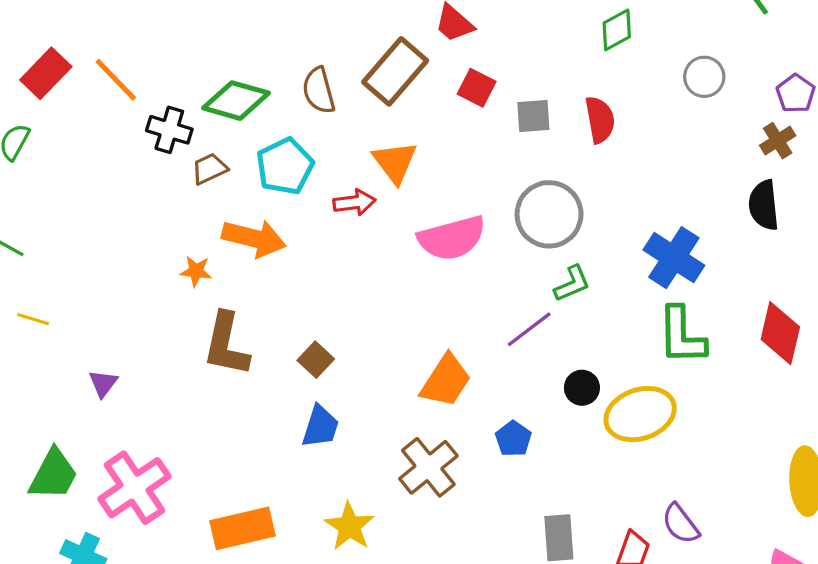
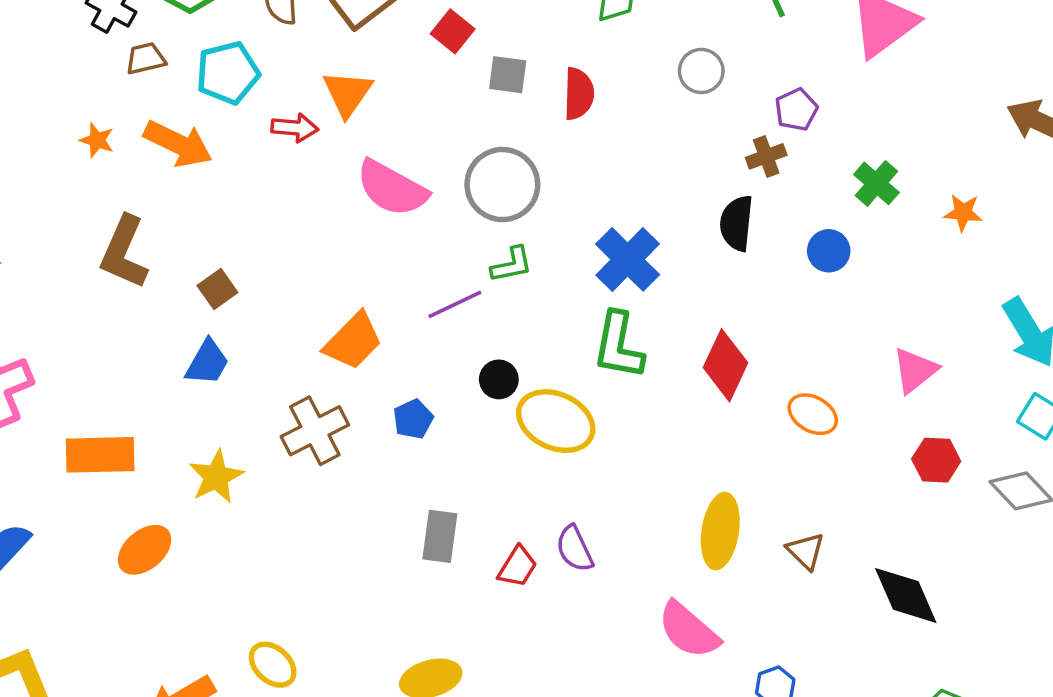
pink semicircle: (452, 238) -> (392, 188), turned 32
orange star: (196, 271) -> (97, 140), moved
yellow ellipse: (640, 414) -> (556, 421), turned 32

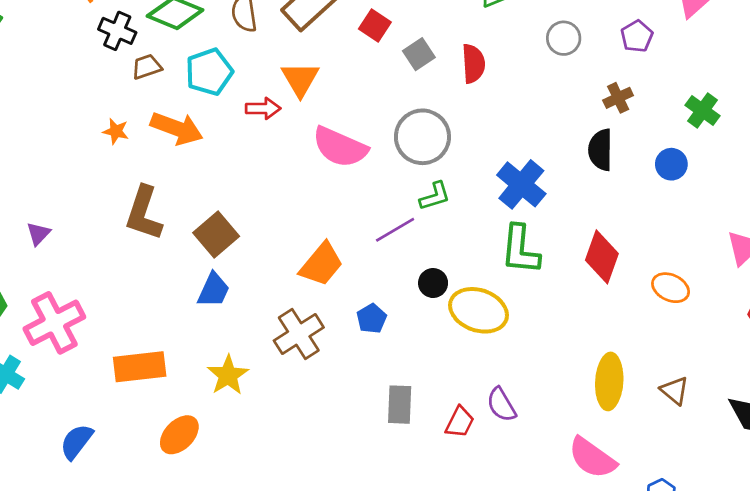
gray square: (508, 75) -> (419, 54), turned -36
purple pentagon: (796, 110) -> (637, 36), moved
brown square: (217, 289) -> (216, 234), size x1.5

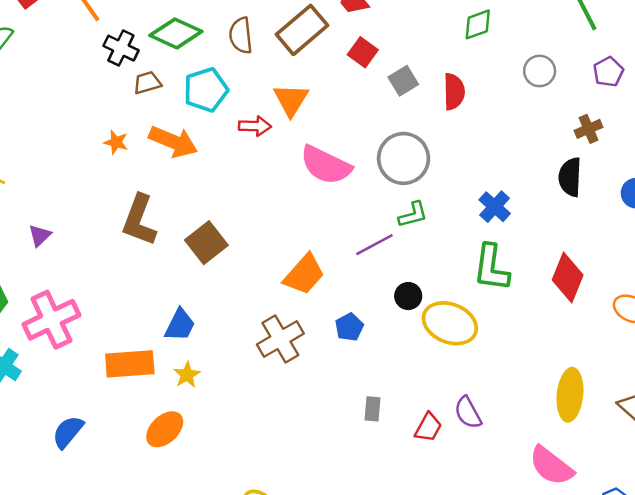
blue cross: (521, 184) -> (495, 207), size x0.7
blue trapezoid: (214, 290) -> (180, 325), moved
yellow star: (228, 375) -> (187, 375), moved, size x0.7
gray rectangle: (400, 405) -> (372, 409), size x0.7

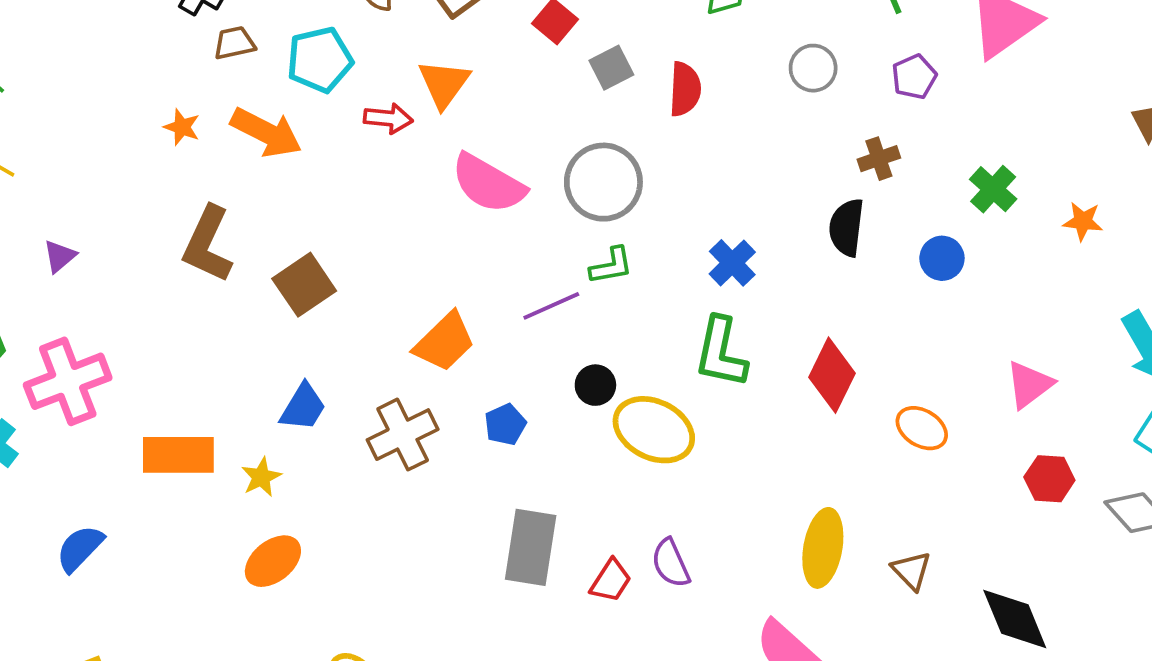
blue trapezoid: (180, 325) -> (303, 407), moved
gray rectangle: (372, 409) -> (531, 547), size x2.0
orange ellipse: (165, 429) -> (273, 561), moved

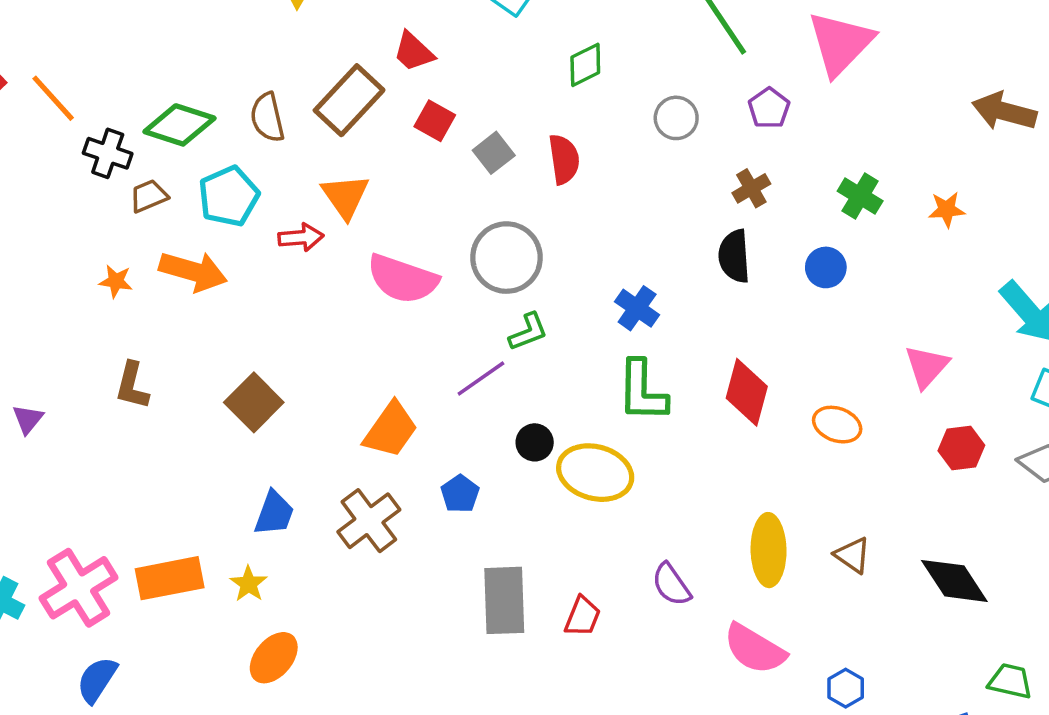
brown L-shape: (208, 244) -> (132, 386), moved, size x0.7
pink cross: (68, 381) -> (79, 588), moved
purple semicircle: (671, 563) -> (671, 585), moved

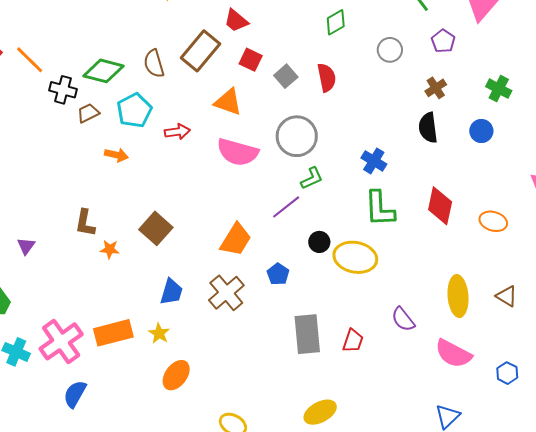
orange triangle: (345, 196) -> (228, 102), moved, turned -32
orange arrow: (193, 271) -> (116, 155), size x0.6
orange star: (116, 281) -> (110, 249), moved

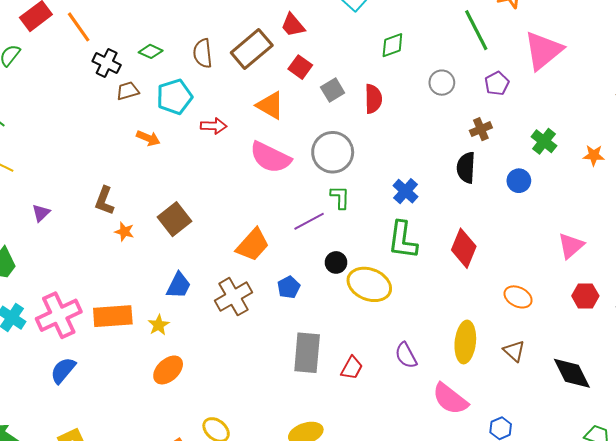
green diamond: (103, 71) -> (151, 51), size x0.6
green L-shape: (312, 178) -> (340, 197), turned -75
orange ellipse: (493, 221) -> (518, 297), moved

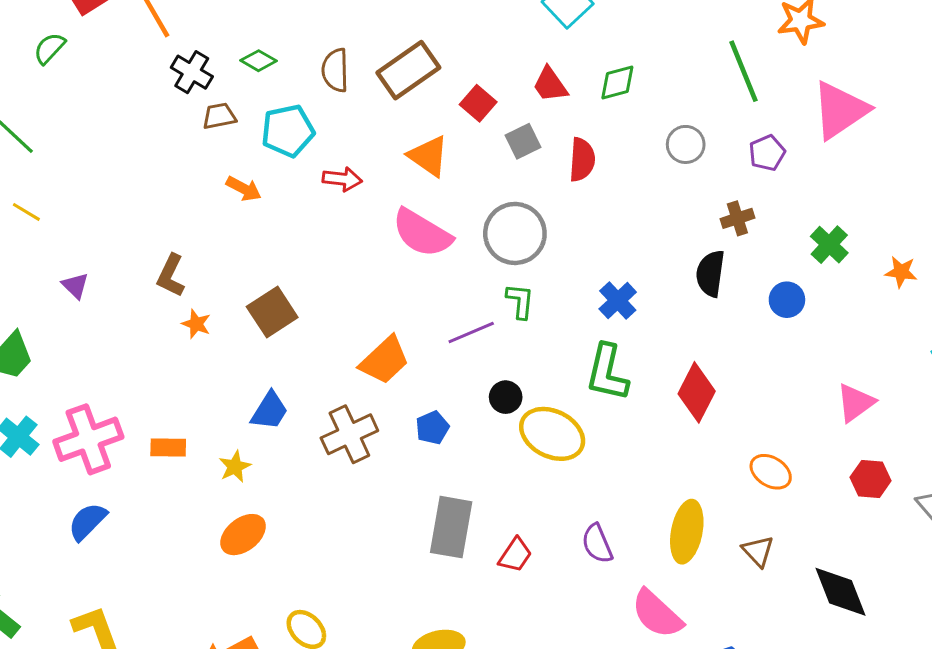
red trapezoid: (293, 25) -> (550, 85), moved
purple triangle: (41, 213) -> (75, 286), turned -36
orange rectangle: (113, 316) -> (168, 448), size x0.6

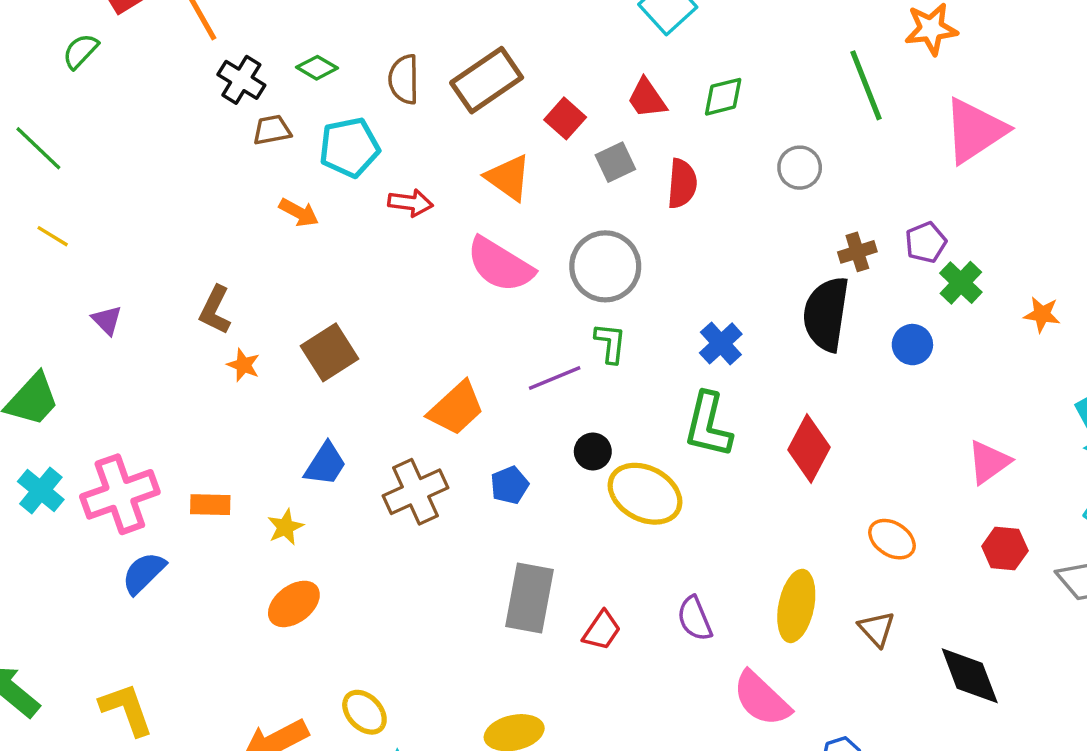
purple pentagon: (767, 153) -> (926, 242), moved
black semicircle: (710, 273) -> (826, 314), size x1.4
blue semicircle: (87, 522) -> (144, 573), moved

